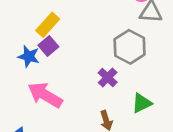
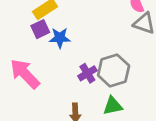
gray hexagon: (130, 47) -> (114, 71), moved
blue star: (29, 56) -> (60, 38), moved, turned -30

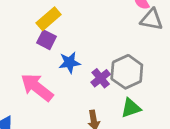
purple square: (40, 29) -> (46, 40), turned -30
blue star: (60, 38) -> (69, 63), moved

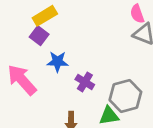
gray hexagon: (127, 72) -> (125, 96), moved
purple cross: (101, 78) -> (85, 82), turned -30

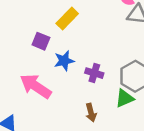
yellow rectangle: (45, 16) -> (67, 19), moved

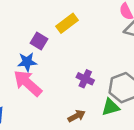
blue star: (64, 61) -> (27, 62), moved
brown arrow: (91, 113) -> (77, 116), turned -112

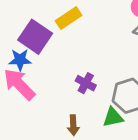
purple square: (39, 41) -> (35, 37), size x1.6
brown arrow: (77, 116) -> (73, 125), turned 112

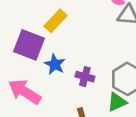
blue star: (20, 60) -> (55, 64), moved, turned -30

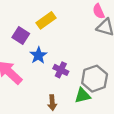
purple square: (29, 45) -> (21, 35), size x0.7

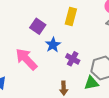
yellow rectangle: (46, 20) -> (71, 16), moved, turned -42

